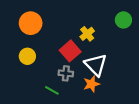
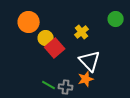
red square: (70, 51) -> (55, 48), moved
yellow circle: (27, 56) -> (46, 38), moved
gray cross: (66, 73) -> (66, 87), moved

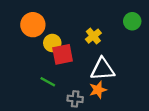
red square: (55, 48) -> (63, 54), turned 30
white triangle: (90, 61) -> (103, 69), turned -50
green line: (49, 85) -> (48, 82), moved

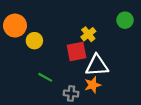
orange circle: (33, 25) -> (15, 26), moved
yellow circle: (52, 43) -> (34, 41), moved
red square: (63, 54) -> (76, 51), moved

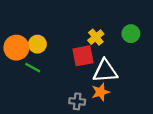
green circle: (125, 20) -> (131, 34), moved
orange circle: (15, 26) -> (16, 48), moved
green line: (45, 77) -> (33, 68), moved

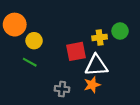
yellow cross: (96, 37) -> (100, 37), moved, turned 32
orange circle: (16, 48) -> (15, 25), moved
gray cross: (77, 101) -> (62, 89), moved

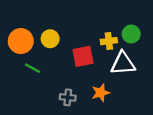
orange circle: (15, 25) -> (21, 41), moved
yellow circle: (34, 41) -> (50, 39), moved
white triangle: (96, 65) -> (123, 63), moved

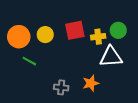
red square: (83, 56) -> (75, 30), moved

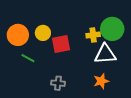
red square: (75, 30) -> (61, 44), moved
green circle: (118, 30) -> (112, 29), size x1.5
orange star: (91, 83) -> (101, 81), moved

